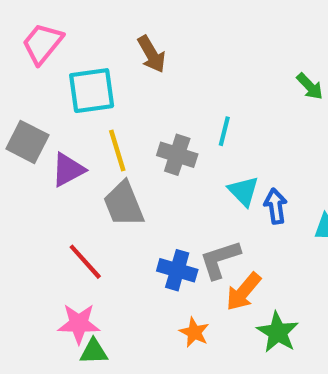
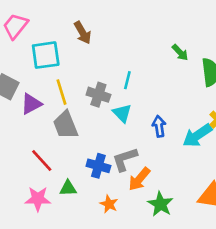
cyan triangle: (243, 191) -> (122, 113), moved
green triangle: (94, 352) -> (68, 188), moved

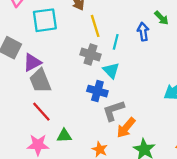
yellow line: (62, 92) -> (95, 26), moved
gray trapezoid: (65, 125) -> (40, 81), moved
blue arrow: (159, 126) -> (143, 32), moved
blue cross: (98, 166) -> (97, 91), moved

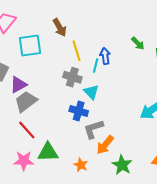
blue arrow: (143, 32) -> (105, 56), moved
gray trapezoid: (40, 81) -> (26, 102), turned 75
green triangle: (64, 136) -> (48, 152), size x1.5

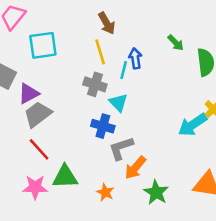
brown arrow: (60, 27) -> (107, 23), moved

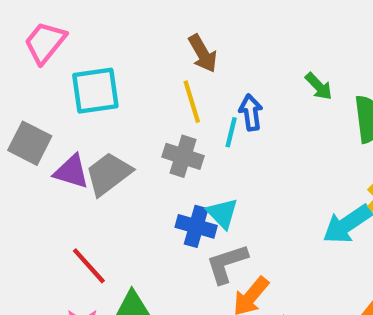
purple triangle: (29, 93) -> (71, 172), turned 45
cyan triangle: (118, 103) -> (222, 213), moved
gray trapezoid: (38, 114) -> (109, 174), moved

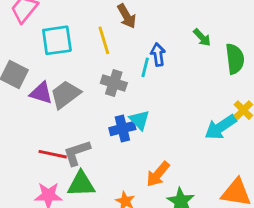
yellow line: (192, 102) -> (104, 40), moved
blue cross: (196, 226) -> (122, 129), turned -30
gray L-shape: (227, 264) -> (77, 153), moved
red line: (89, 266) -> (53, 154), turned -36

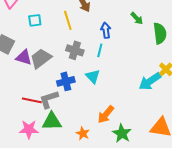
cyan square: (57, 40) -> (35, 20), size x0.6
cyan line: (145, 67) -> (100, 50), moved
blue cross: (122, 129) -> (66, 81), moved

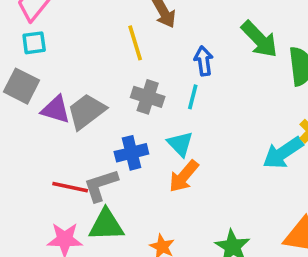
green arrow: (137, 18) -> (259, 39), size x1.6
cyan square: (35, 20) -> (34, 43), moved
orange arrow: (106, 114) -> (184, 176), moved

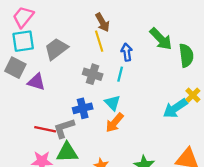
cyan square: (34, 43) -> (23, 41), size x1.5
yellow line: (135, 43) -> (99, 41), moved
gray trapezoid: (86, 111) -> (56, 49), moved

